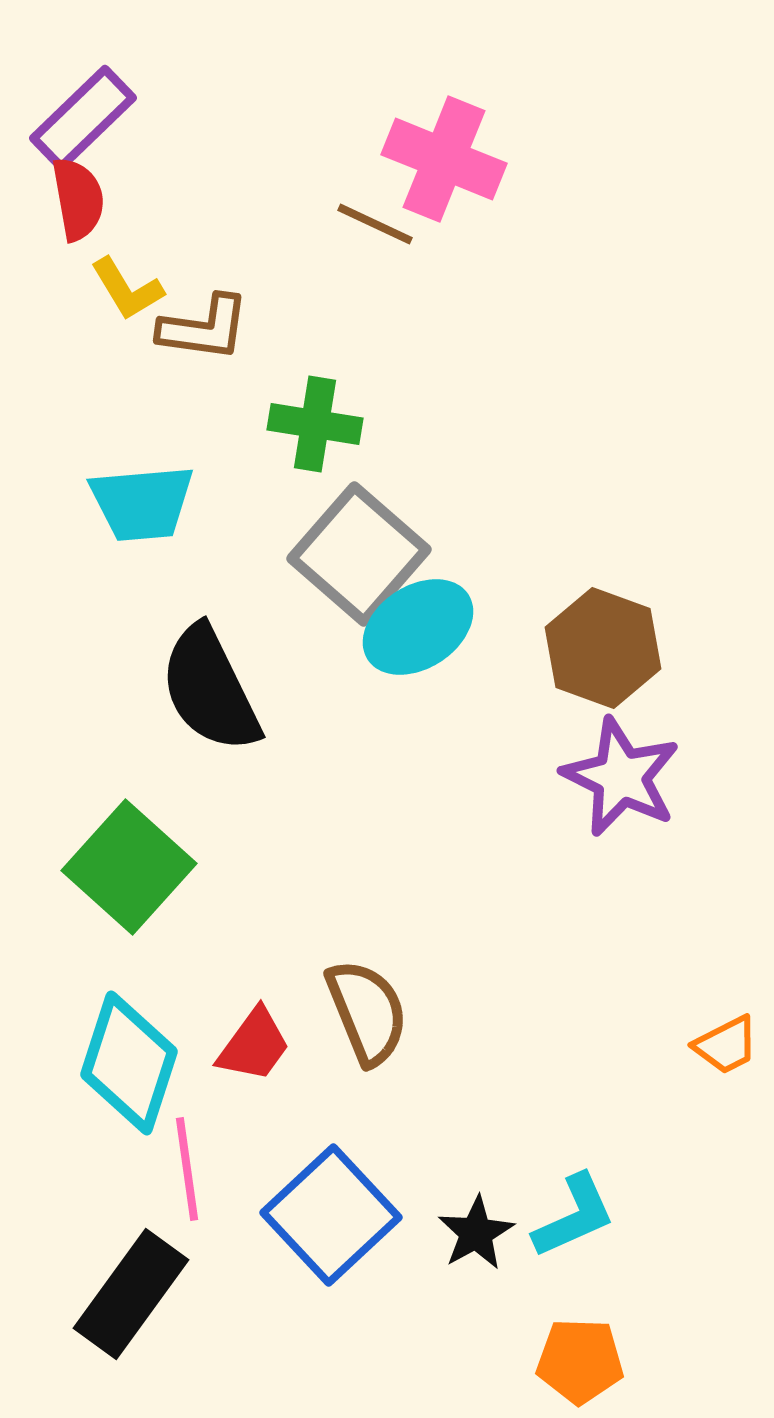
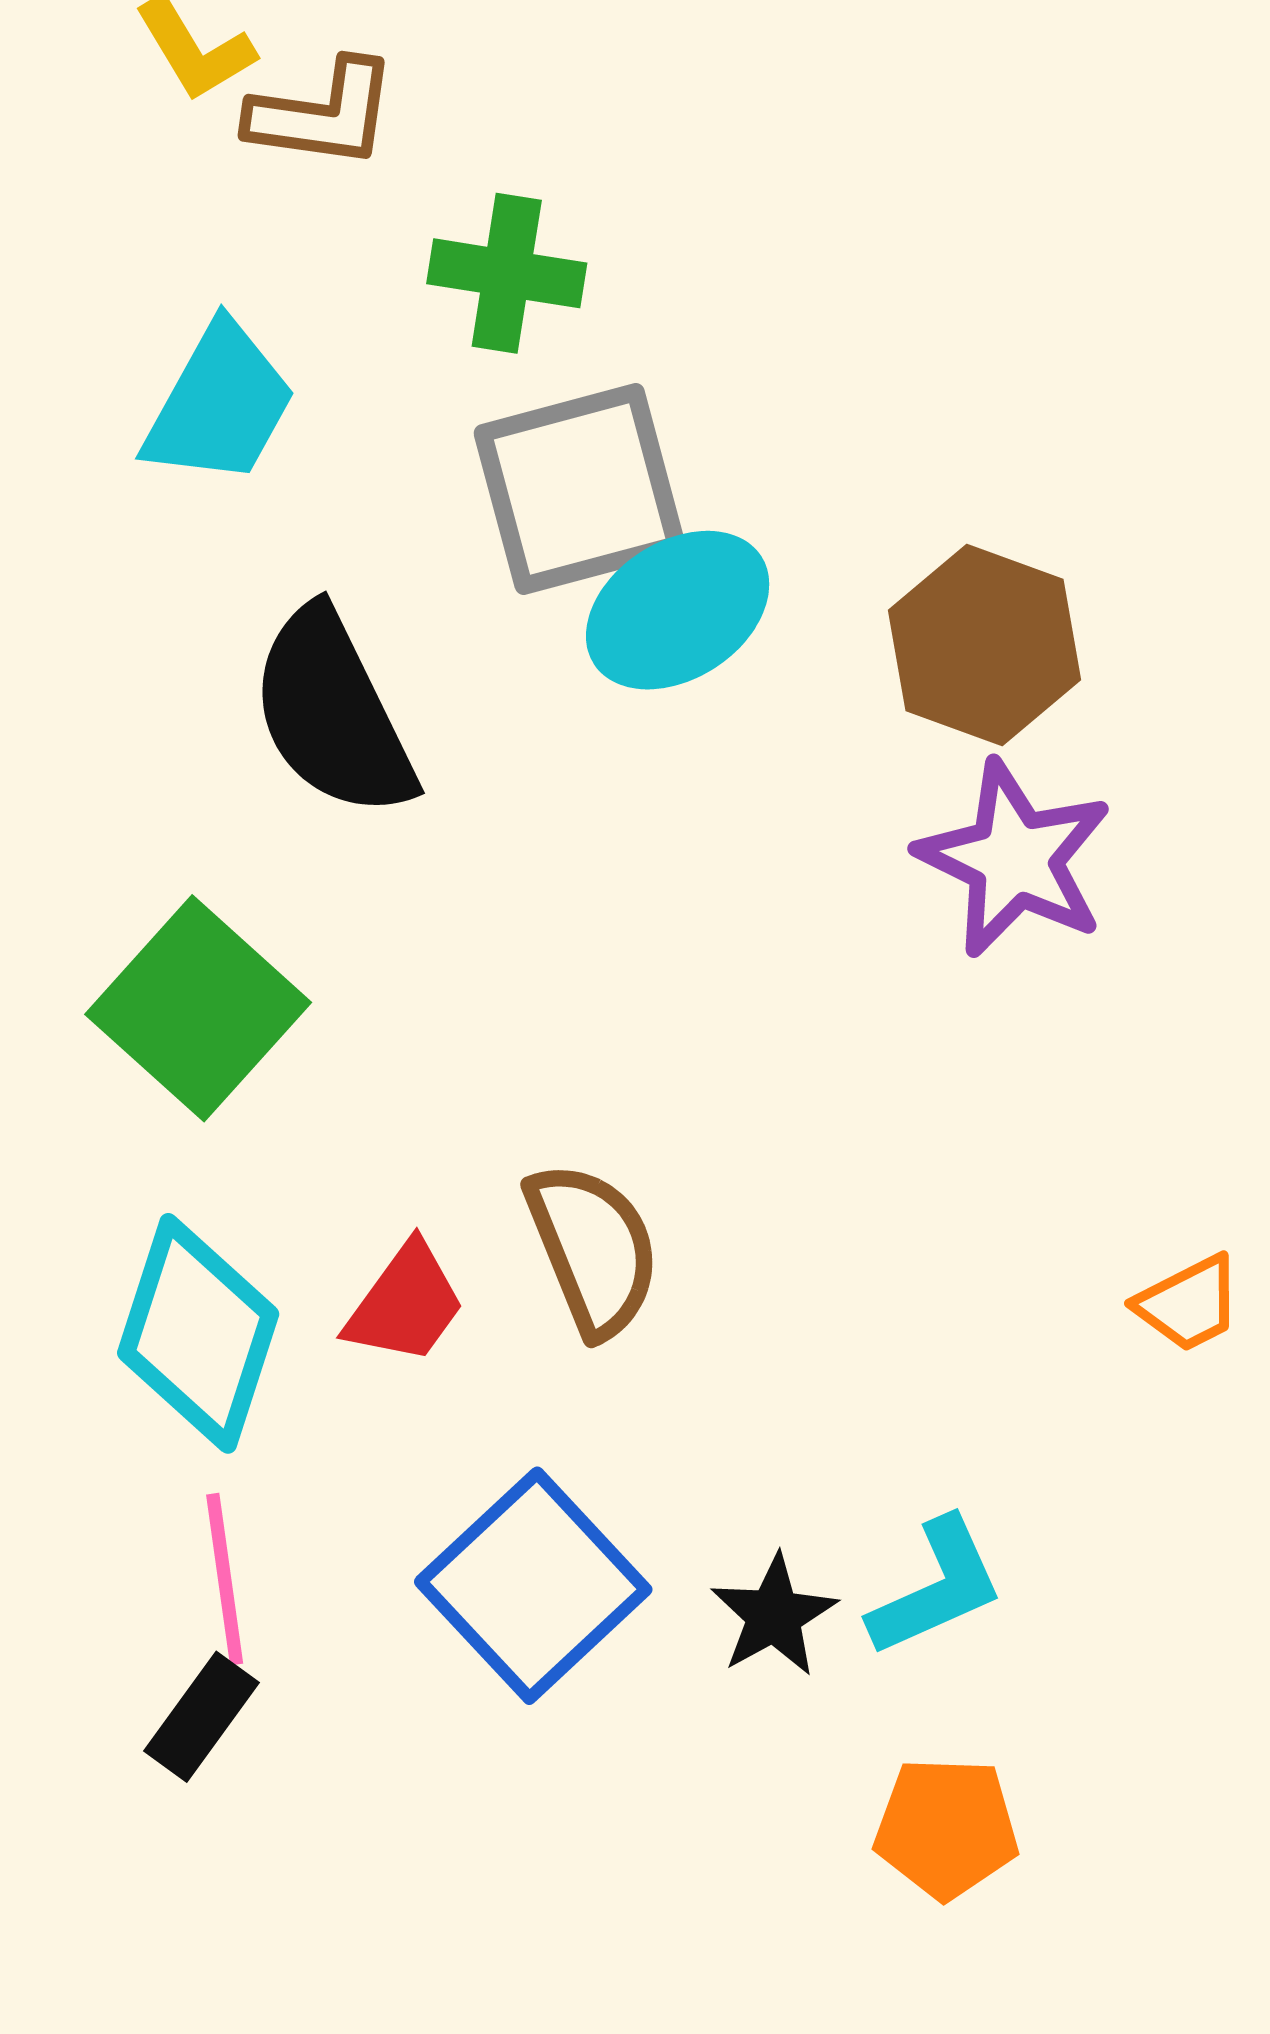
cyan trapezoid: (142, 503) -> (220, 404), turned -56
gray square: (359, 554) -> (580, 489), turned 34
pink line: (187, 1169) -> (225, 1579), moved
black rectangle: (131, 1294) -> (201, 1717), size x0.6

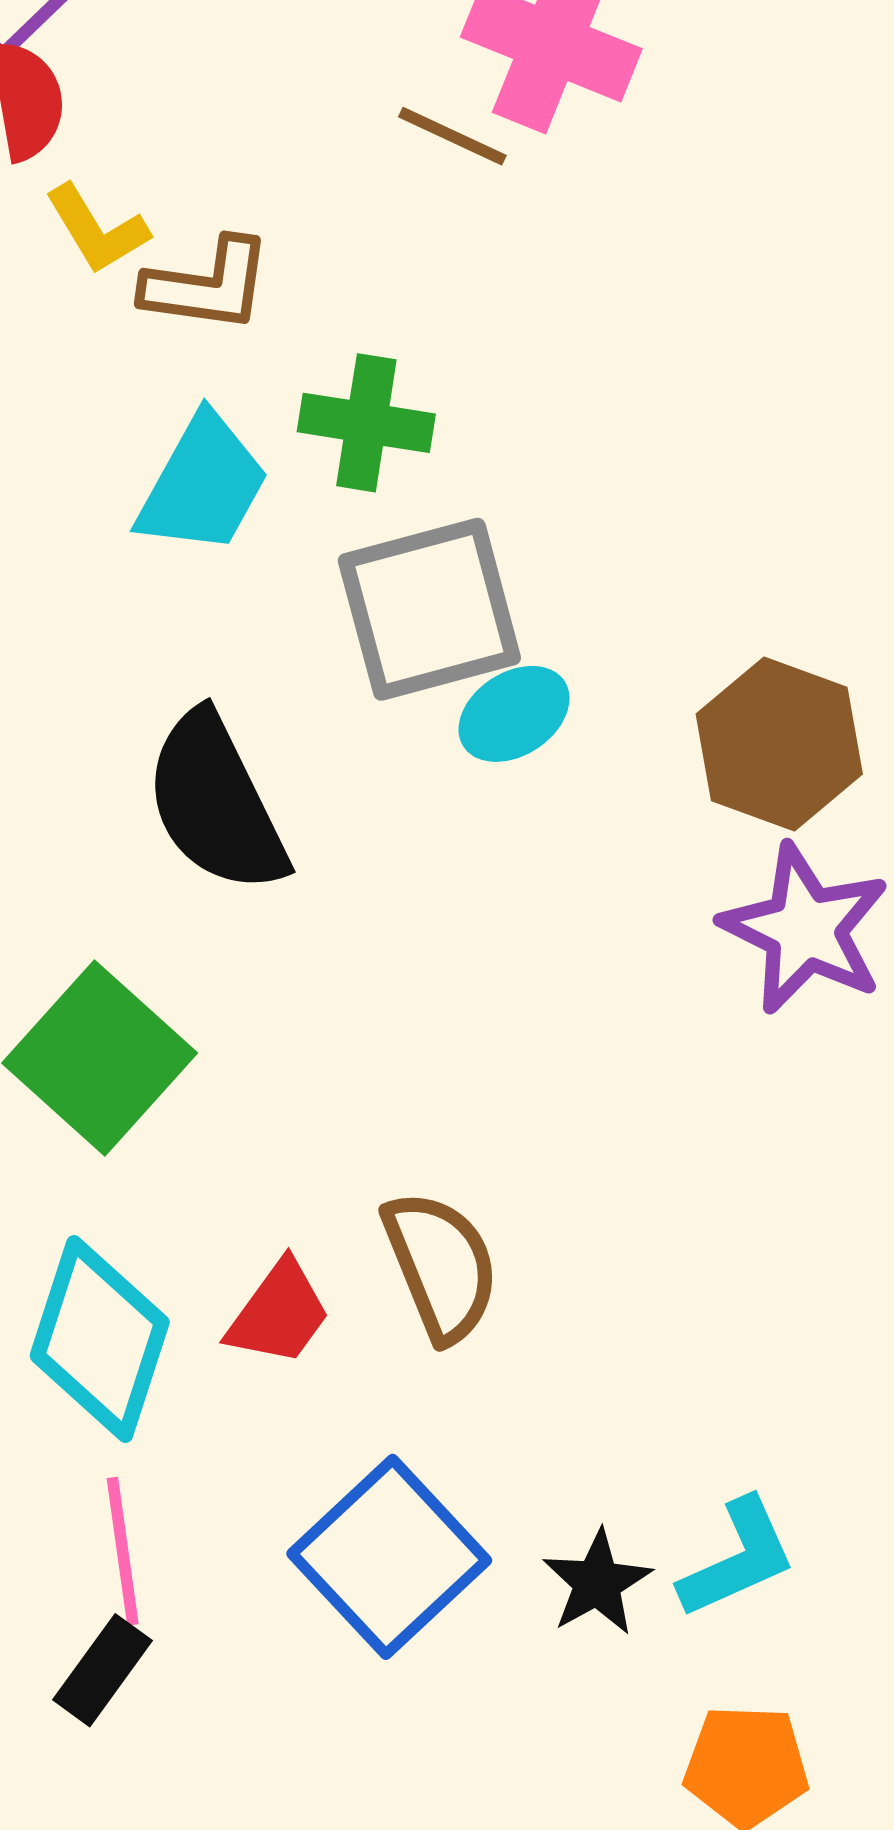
cyan trapezoid: (220, 404) -> (203, 485), moved
cyan ellipse: (678, 610) -> (514, 714), size x0.7

